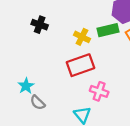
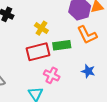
green rectangle: (108, 30) -> (62, 45), moved

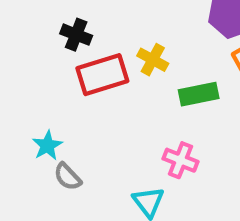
red rectangle: (38, 52) -> (102, 75), moved

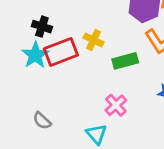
cyan star: (47, 146) -> (35, 55), moved, size x1.4
pink cross: (181, 160) -> (116, 105), turned 30

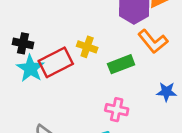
black cross: (42, 27) -> (23, 43), moved
pink cross: (116, 105) -> (117, 110), turned -30

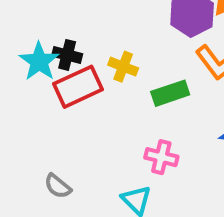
black cross: (23, 43) -> (67, 55), moved
cyan star: (31, 68) -> (39, 61), moved

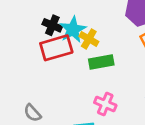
cyan star: (39, 61) -> (73, 30), moved
green rectangle: (170, 93) -> (101, 62), moved

